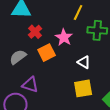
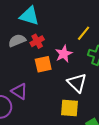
gray semicircle: (18, 57) -> (17, 41), moved
white triangle: (84, 62) -> (77, 83), size x1.5

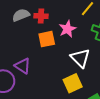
red cross: (37, 41) -> (41, 16), turned 32
yellow square: (70, 108) -> (73, 83), turned -30

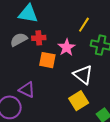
orange square: (47, 39) -> (47, 60), turned 30

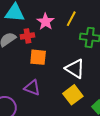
pink star: (67, 47) -> (45, 22), moved
purple triangle: (27, 90) -> (32, 88), moved

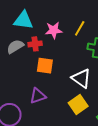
pink star: (45, 22) -> (54, 30), turned 30
purple triangle: (32, 88) -> (38, 96), turned -42

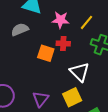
red cross: (35, 44) -> (63, 44), moved
purple triangle: (38, 96) -> (41, 99), moved, turned -42

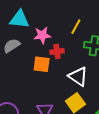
pink star: (61, 20) -> (42, 35), moved

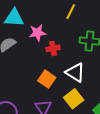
yellow line: (76, 27) -> (71, 12), moved
orange square: (42, 64) -> (47, 79), moved, turned 30

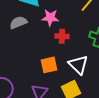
orange square: (47, 79) -> (49, 65), turned 30

